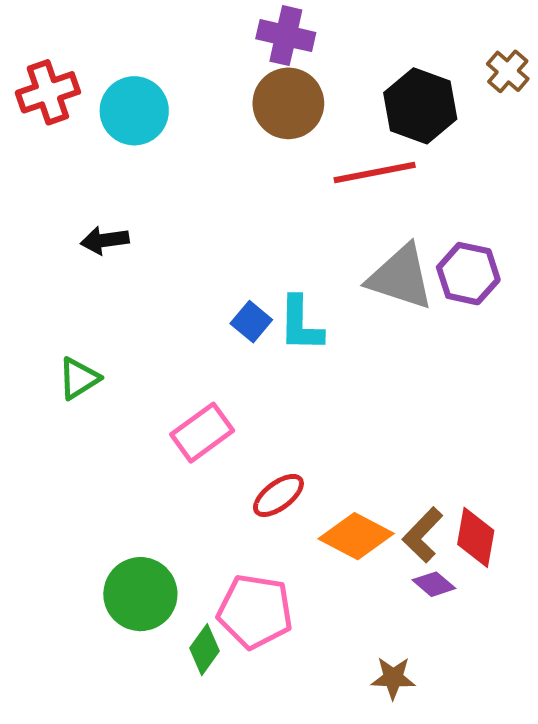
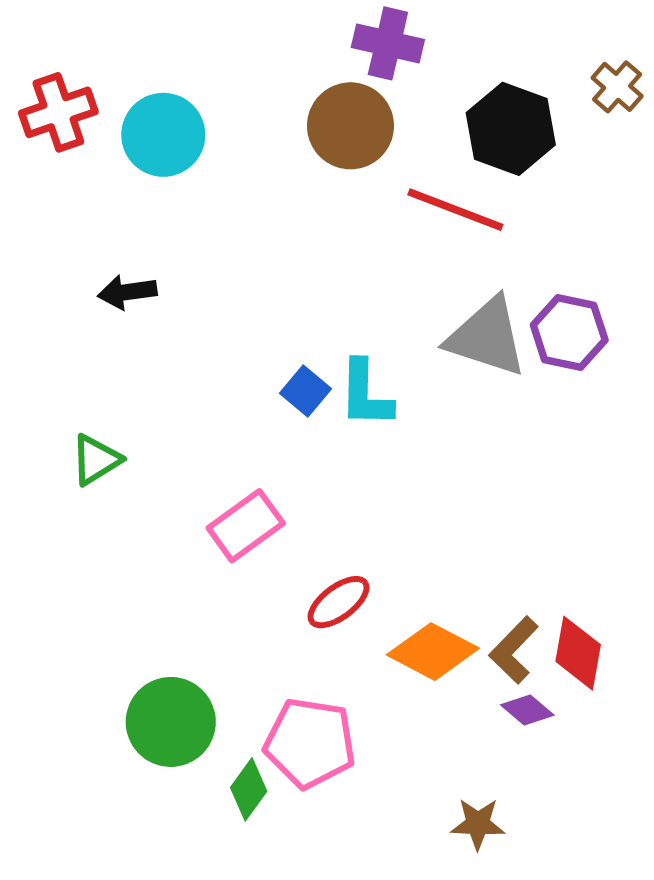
purple cross: (286, 36) -> (388, 43), moved
red line: (375, 172) -> (455, 210), turned 32

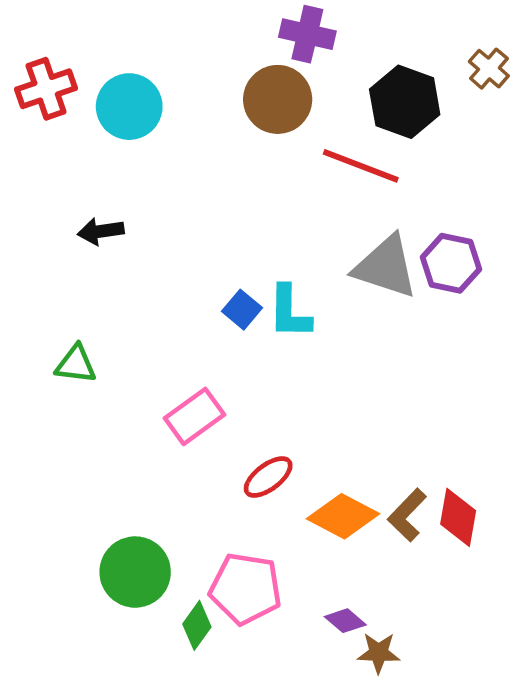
green triangle: (96, 460) -> (76, 364), turned 39
purple diamond: (527, 710) -> (345, 621), moved

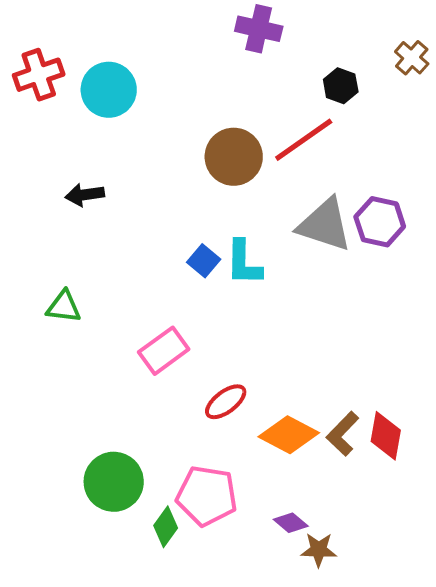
brown circle: (278, 99) -> (234, 157), moved
black hexagon: (405, 102) -> (341, 86), size x0.6
red line: (361, 166) -> (304, 140), turned -56

